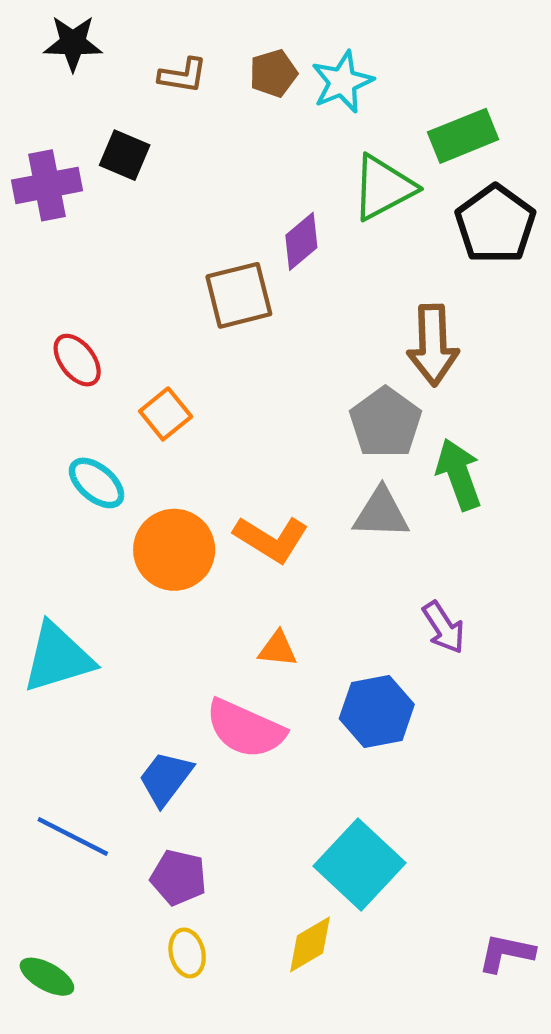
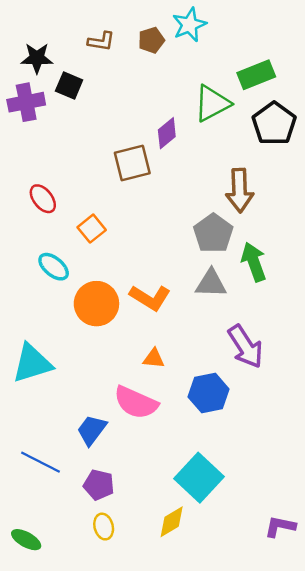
black star: (73, 43) -> (37, 58), moved
cyan star: (342, 82) -> (189, 25), moved
purple arrow: (444, 627) -> (245, 347), size x1.5

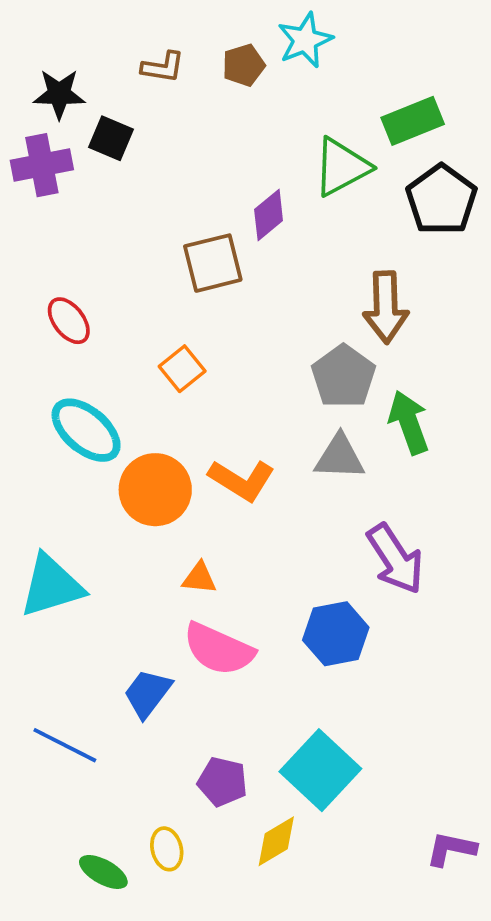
orange square: (92, 229) -> (182, 369), moved
cyan ellipse: (54, 267) -> (86, 430), size x1.4
orange triangle: (154, 358) -> (199, 578), moved
purple pentagon: (99, 485) -> (222, 782), moved
green ellipse: (26, 540) -> (103, 872), moved

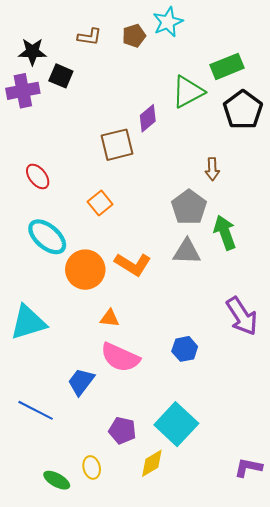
brown arrow: (386, 307) -> (212, 169), size x0.6
purple arrow: (395, 559) -> (242, 316), moved
blue hexagon: (336, 634) -> (185, 349), size x0.7

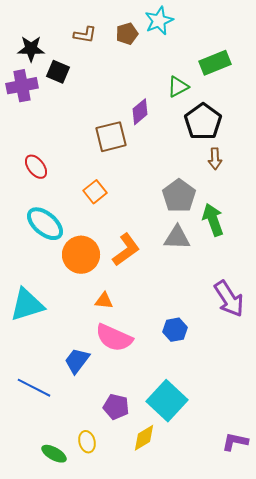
green triangle: (188, 92) -> (178, 87), size x0.7
black pentagon: (243, 110) -> (203, 122), moved
brown arrow: (212, 169) -> (215, 159), moved
orange L-shape: (133, 264) -> (126, 250), turned -68

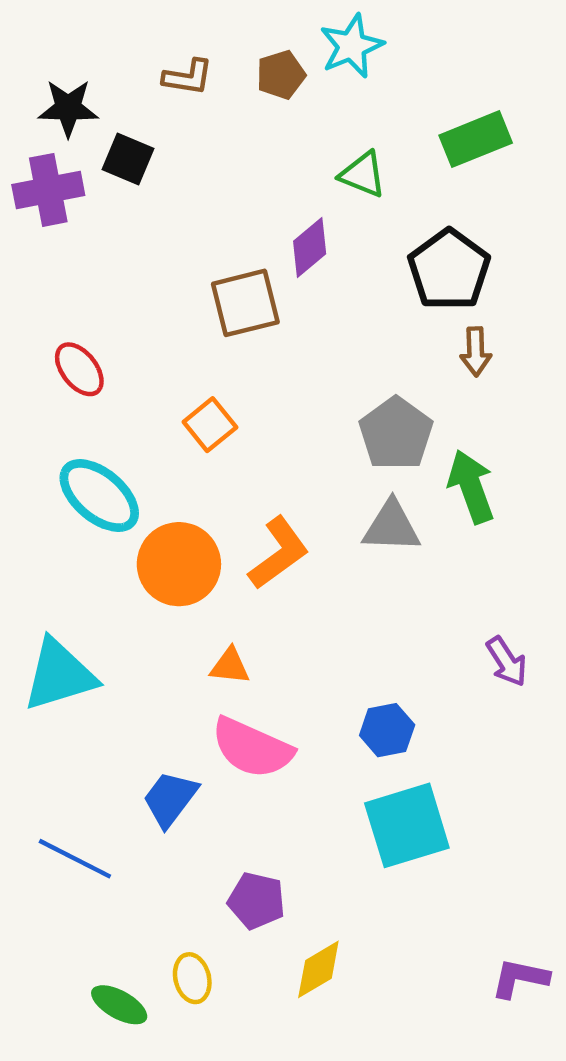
green triangle: (178, 87) -> (363, 174), moved, turned 50
purple arrow: (229, 299) -> (507, 662), size x0.6
cyan square: (167, 401) -> (407, 825), moved, turned 30

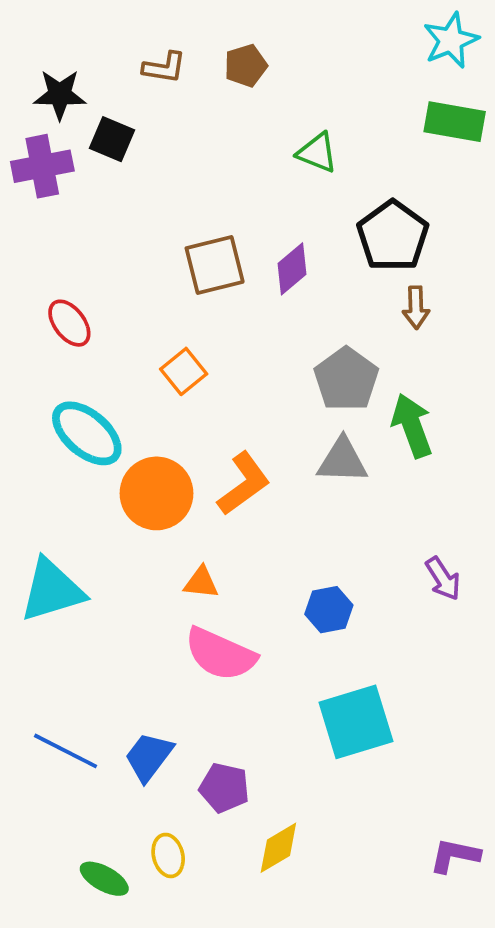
cyan star: (352, 46) -> (451, 40), moved
green rectangle: (476, 139) -> (455, 122), moved, turned 32
purple diamond: (310, 248) -> (292, 269), moved
blue hexagon: (387, 730) -> (329, 610), moved
blue trapezoid: (170, 799) -> (149, 757), moved

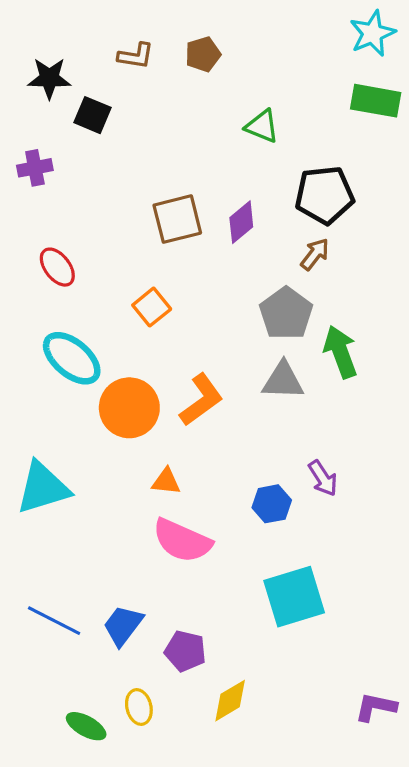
purple cross: (42, 166) -> (35, 168), moved, size x0.7
black pentagon: (393, 236) -> (324, 195), turned 30
brown arrow: (416, 308) -> (315, 254), moved, turned -140
purple arrow: (443, 579) -> (323, 478), moved

